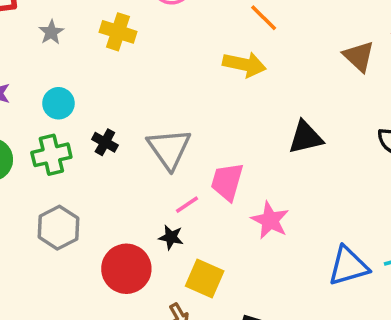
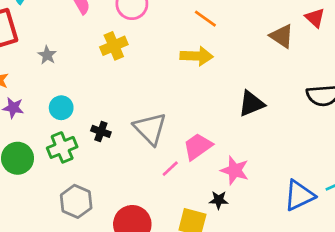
yellow cross: (118, 32) -> (114, 46), moved, turned -32
pink trapezoid: (227, 182) -> (198, 146), turned 48
black star: (171, 237) -> (219, 200), moved

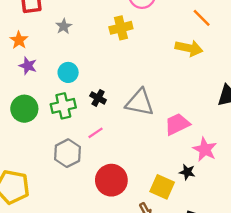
gray triangle: (150, 129) -> (140, 102), turned -44
pink line: (170, 169) -> (95, 133), moved

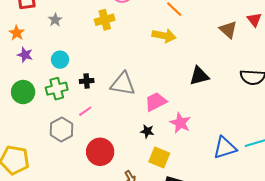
black cross: (98, 98) -> (87, 81), turned -32
black star: (187, 172) -> (147, 131), moved
yellow square: (162, 187) -> (159, 158), moved

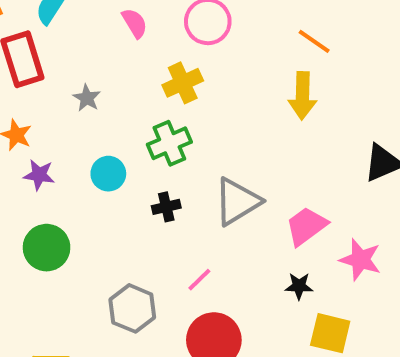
yellow arrow: (164, 36) -> (302, 96), turned 90
gray triangle: (123, 84) -> (237, 202), turned -32
green cross: (57, 89) -> (169, 143), moved
pink line: (85, 111) -> (199, 280), moved

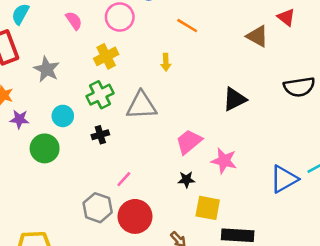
yellow arrow: (302, 96) -> (166, 62), moved, size x0.6
gray star: (87, 98) -> (47, 69), size x1.5
gray triangle: (237, 202) -> (141, 105), moved, turned 32
green circle: (47, 248) -> (45, 148), moved
gray hexagon: (132, 308) -> (98, 208), moved

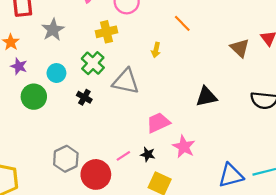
green cross: (100, 95) -> (93, 63), turned -35
black cross: (100, 135) -> (84, 97), turned 32
pink line: (124, 179) -> (123, 156), moved

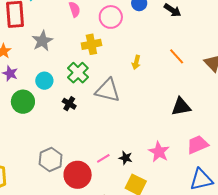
orange line: (182, 23) -> (177, 56), moved
pink trapezoid: (158, 123) -> (197, 145), moved

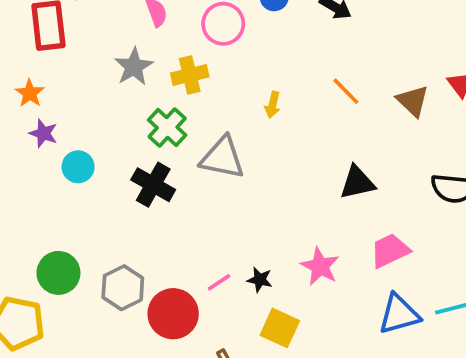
gray star: (42, 41) -> (134, 67), moved
cyan circle: (44, 81) -> (78, 167), moved
green circle: (23, 102) -> (58, 273), moved
black cross: (69, 104) -> (153, 185), size x1.6

